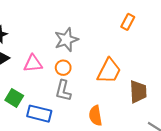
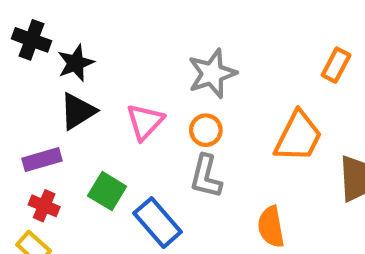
orange rectangle: (128, 22) -> (336, 65), moved
pink triangle: (33, 64) -> (145, 122), turned -42
blue rectangle: (39, 114) -> (158, 223), turned 35

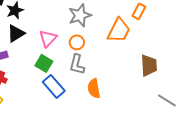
orange trapezoid: (298, 136) -> (119, 30), moved
green square: (107, 191) -> (44, 63), moved
orange semicircle: (271, 227) -> (94, 88), moved

